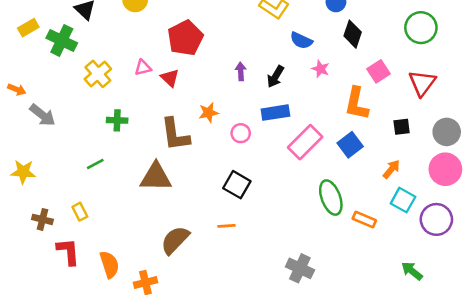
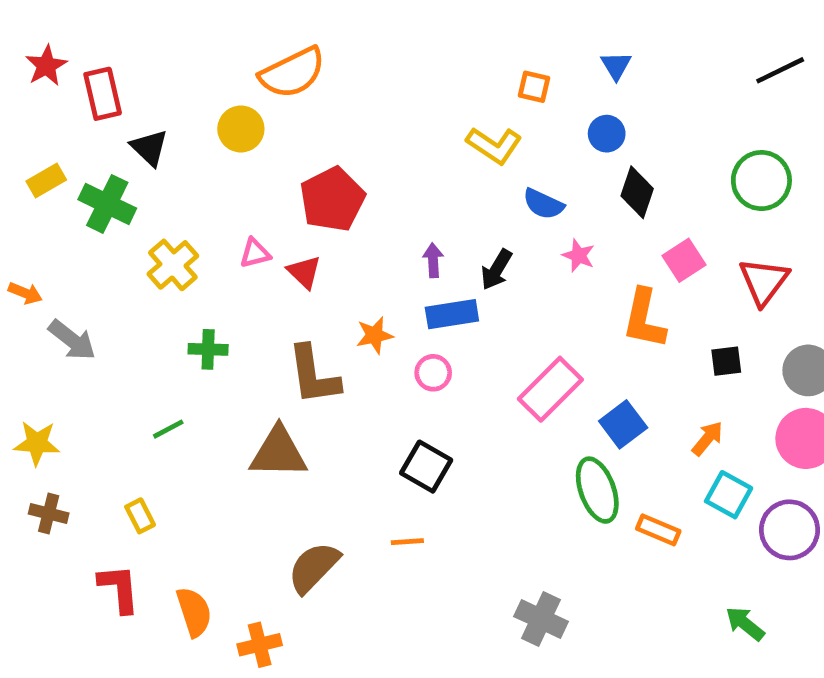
blue rectangle: (275, 113) -> (452, 314), moved
blue square: (350, 145) -> (623, 424), moved
brown cross: (42, 219) -> (49, 513), moved

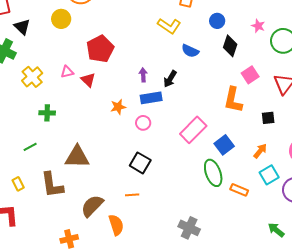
pink star: (579, 256) -> (258, 26), moved
brown L-shape: (314, 375) -> (52, 185), moved
cyan square: (729, 495) -> (269, 175), turned 30
orange semicircle: (194, 612) -> (116, 225), moved

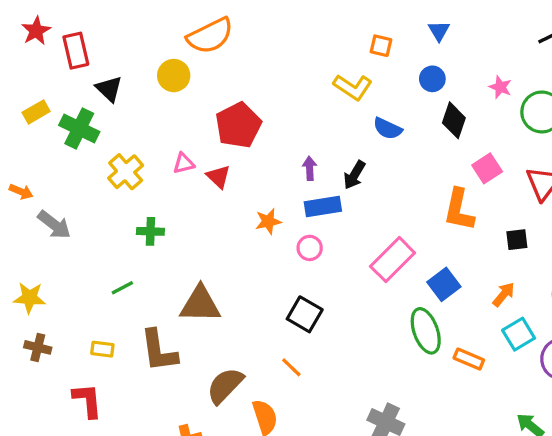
yellow rectangle: (18, 184) -> (102, 349), turned -56
orange line: (132, 195) -> (291, 367), turned 48

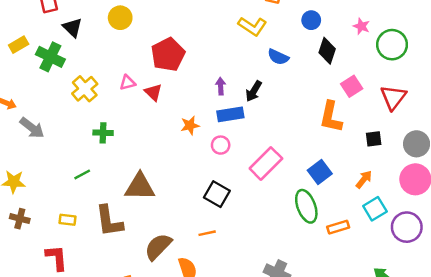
pink rectangle: (393, 260) -> (266, 163), moved
orange rectangle: (469, 359) -> (338, 227), turned -40
orange line: (291, 367) -> (207, 233), turned -56

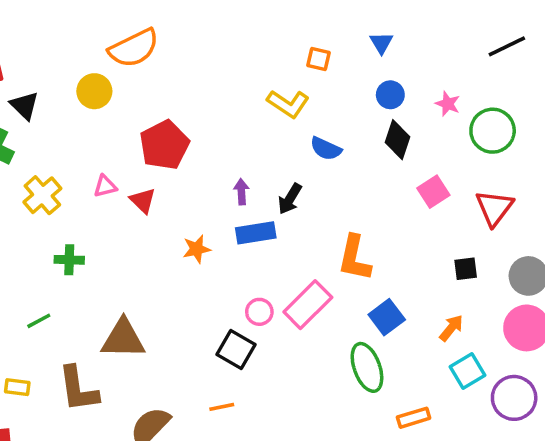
blue circle: (311, 20) -> (390, 95), moved
orange L-shape: (331, 117) -> (354, 258), moved
pink circle: (221, 145) -> (259, 312), moved
orange rectangle: (338, 227) -> (414, 418), moved

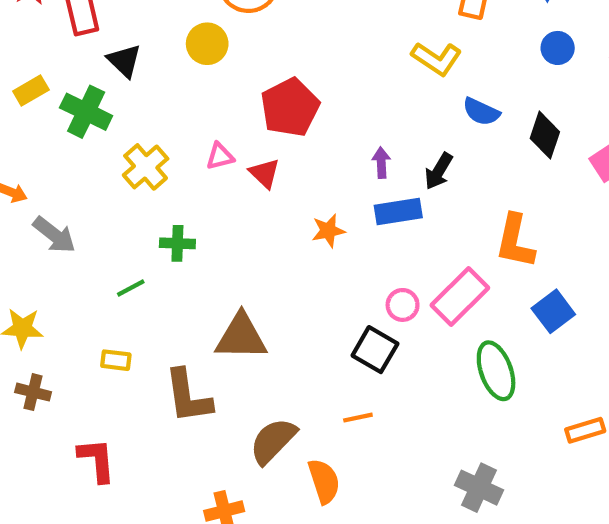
black diamond: (397, 140) -> (545, 135), moved
green line: (39, 321) -> (131, 288), moved
green ellipse: (367, 367) -> (496, 371), moved
yellow rectangle: (17, 387) -> (116, 360), moved

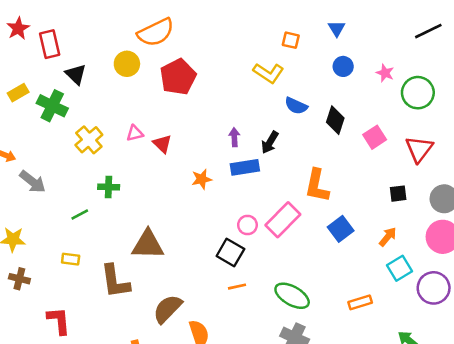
red pentagon: (290, 107) -> (178, 77), moved
green ellipse: (496, 371) -> (292, 296), moved, turned -40
orange line: (358, 418) -> (237, 287), moved

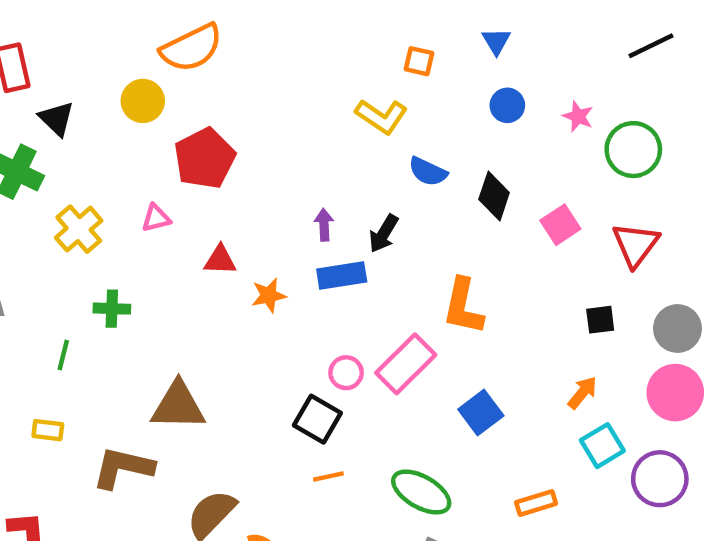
red pentagon: (178, 77) -> (205, 158), moved
red triangle: (162, 144) -> (220, 260), moved, turned -42
green line: (80, 215) -> (63, 355), turned -48
blue square: (341, 229) -> (481, 412), moved
brown L-shape: (115, 281) -> (123, 468), turned 111

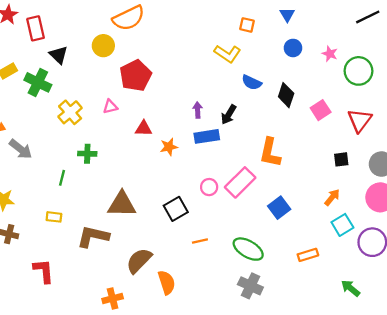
black square: (317, 419) -> (176, 209), moved, turned 30

